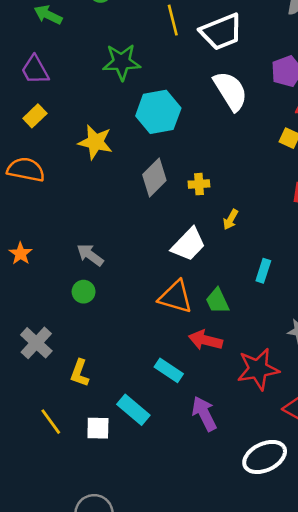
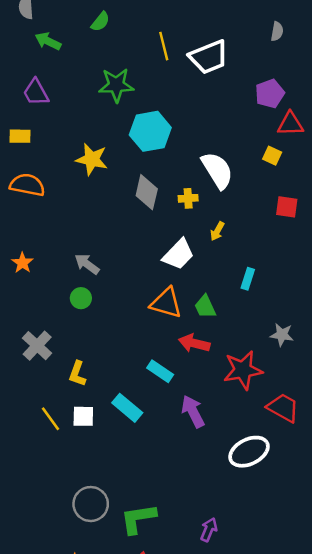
white semicircle: (230, 91) -> (217, 170), moved
yellow rectangle: (35, 116) -> (20, 136), moved, turned 45
gray diamond: (154, 178) -> (147, 192), turned -32
white square: (98, 428) -> (83, 416), moved

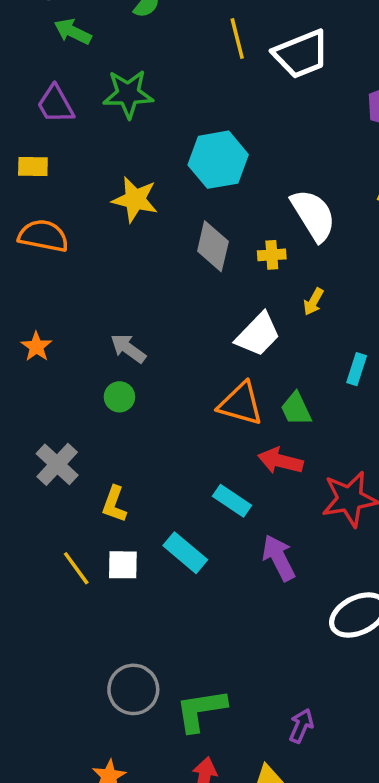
green star: (116, 85) -> (128, 94), moved

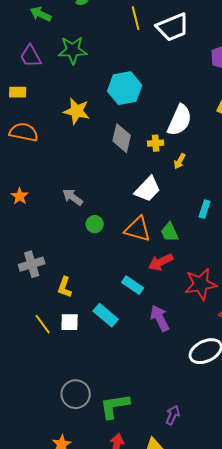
white semicircle: (313, 215) -> (180, 120), turned 56
yellow arrow: (313, 302) -> (180, 161), moved
green circle: (119, 397) -> (95, 224), moved
red arrow: (280, 461) -> (161, 262), turned -40
gray cross: (57, 464) -> (32, 264), turned 30

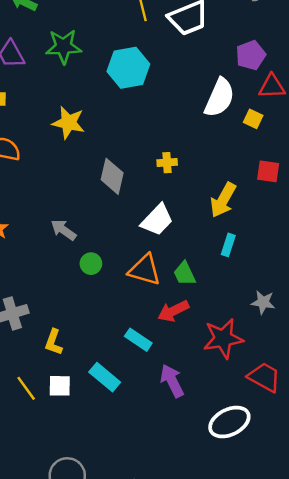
cyan hexagon: (125, 88) -> (128, 68), moved
white semicircle: (180, 120) -> (219, 98), moved
gray diamond: (122, 138) -> (112, 176), moved
yellow arrow: (180, 161) -> (223, 200), moved, size x1.8

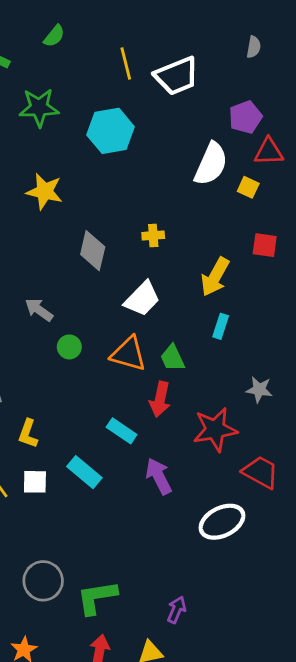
red arrow: (173, 311) -> (160, 399), turned -52

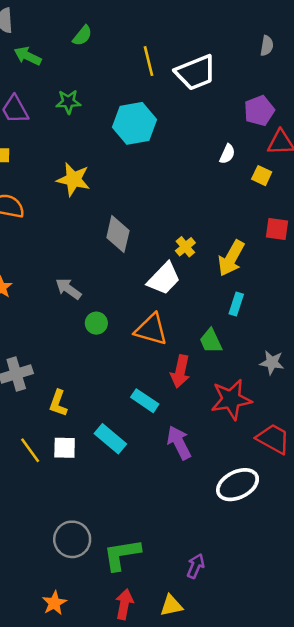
green star: (39, 108) -> (68, 102), size x0.7
white semicircle: (211, 164) -> (227, 154), size x0.5
yellow cross: (153, 235) -> (185, 247), moved, turned -36
green trapezoid: (172, 358) -> (211, 341), moved

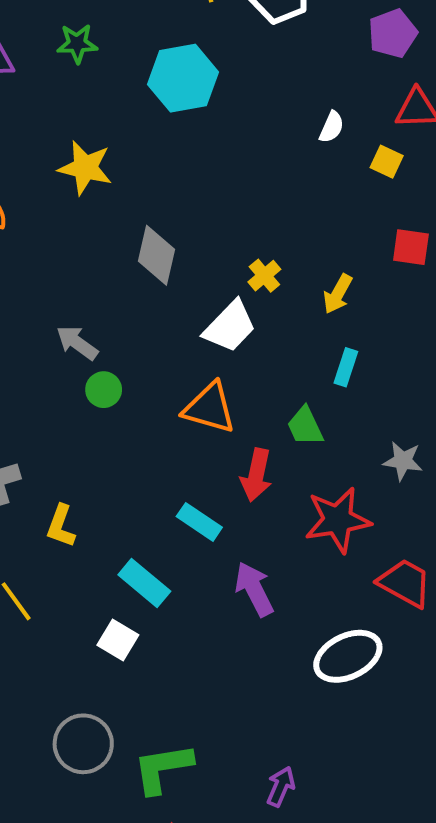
purple pentagon: (259, 111) -> (393, 33), moved
yellow arrow: (231, 258) -> (338, 294), size x0.7
green circle: (96, 323) -> (104, 390), moved
white square: (65, 448) -> (118, 640), moved, turned 30

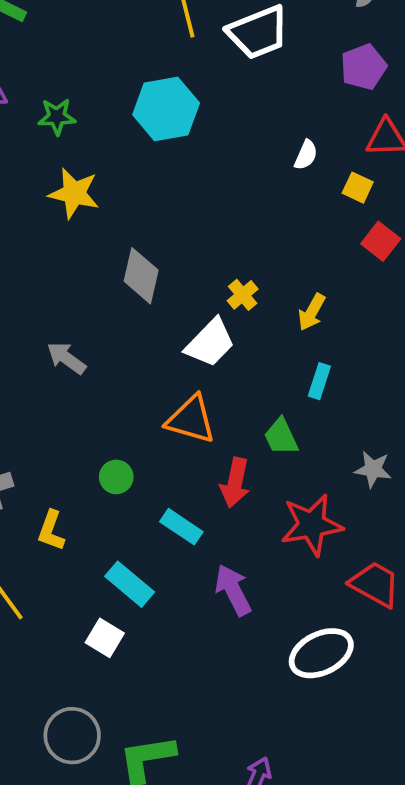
green star: (77, 44) -> (57, 117), moved
red square: (411, 247) -> (381, 241), moved, turned 30
green circle: (104, 390) -> (116, 477), moved

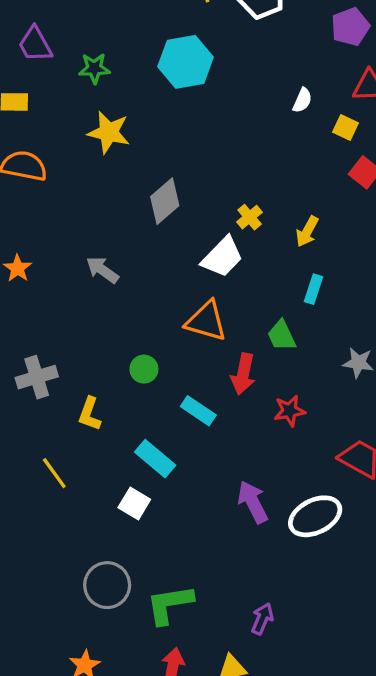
gray diamond: (141, 276) -> (165, 201), turned 36
red star: (312, 525) -> (290, 411), moved, size x0.6
purple arrow: (233, 590) -> (253, 502), moved

